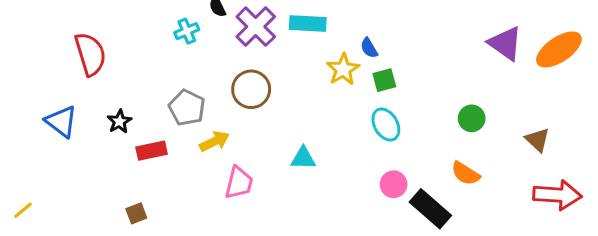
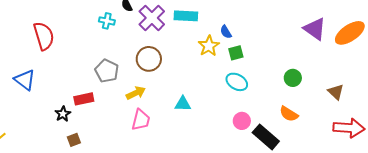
cyan cross: (187, 31) -> (107, 21), turned 35
black star: (119, 121) -> (63, 114), moved
cyan ellipse: (386, 125) -> (237, 82), turned -30
yellow arrow: (214, 141) -> (136, 93), moved

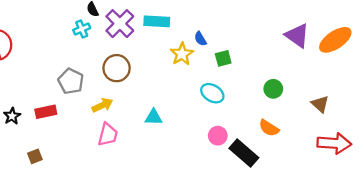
cyan cross: (107, 21) -> (82, 29), moved, turned -35
green square: (236, 53) -> (223, 58), moved
black star: (63, 114) -> (12, 116), moved

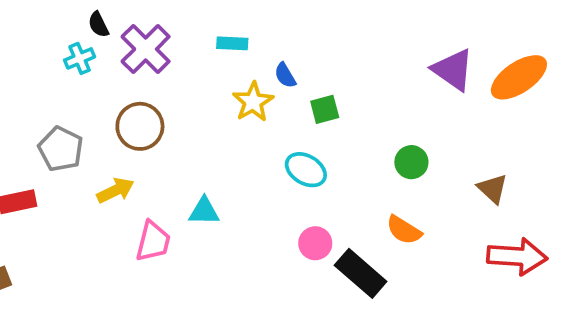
cyan rectangle: (157, 21) -> (232, 43), moved, size x0.7
pink trapezoid: (108, 135) -> (153, 241), moved

